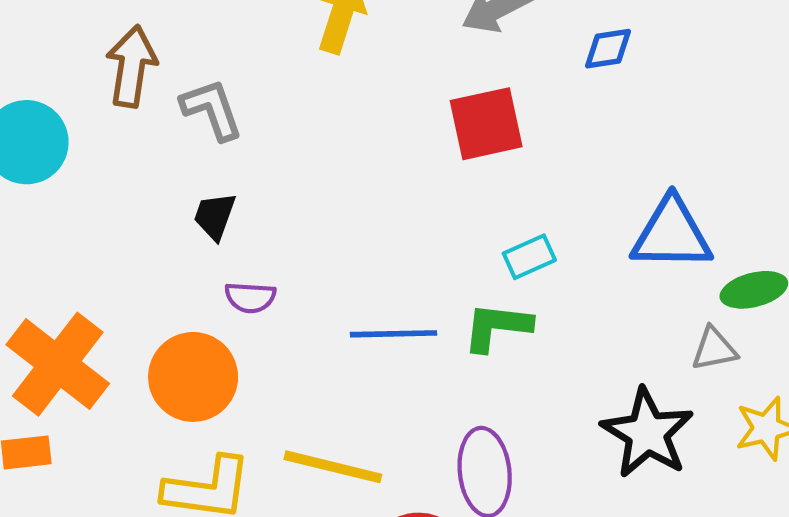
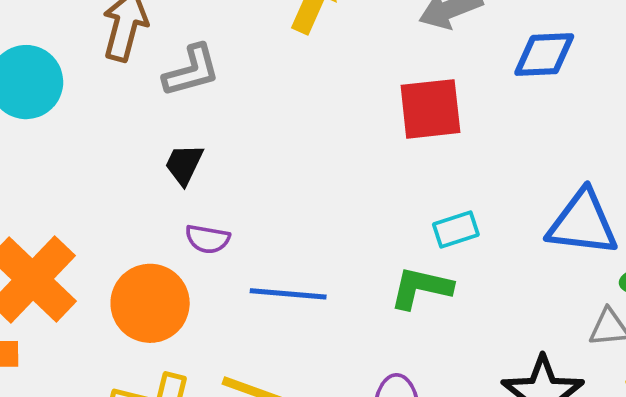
blue diamond: (608, 49) -> (544, 55), size x1.4
gray L-shape: (212, 109) -> (191, 71), turned 88
blue line: (393, 334) -> (288, 294), moved

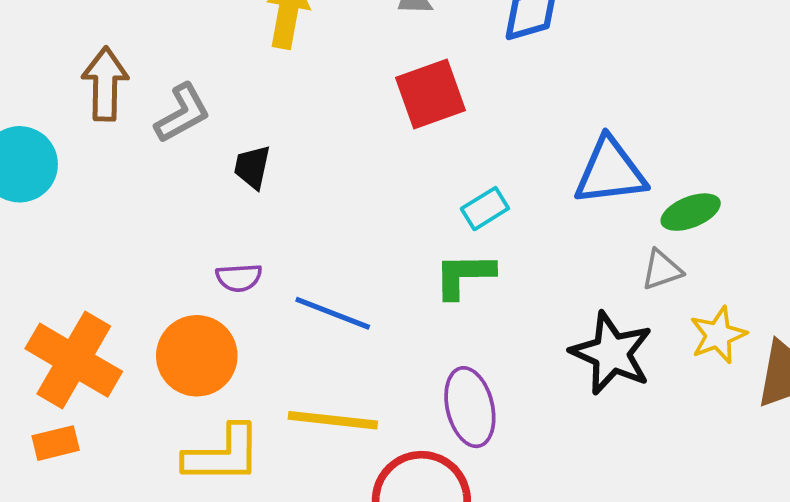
black trapezoid: (184, 164) -> (252, 167), moved
blue line: (288, 294) -> (333, 313), turned 30

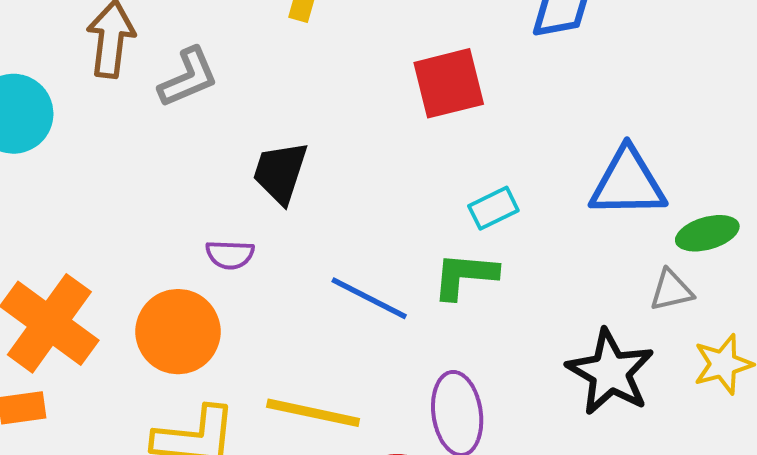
black trapezoid: (252, 167) -> (280, 172), moved, size x1.4
blue line: (333, 313) -> (369, 298), moved

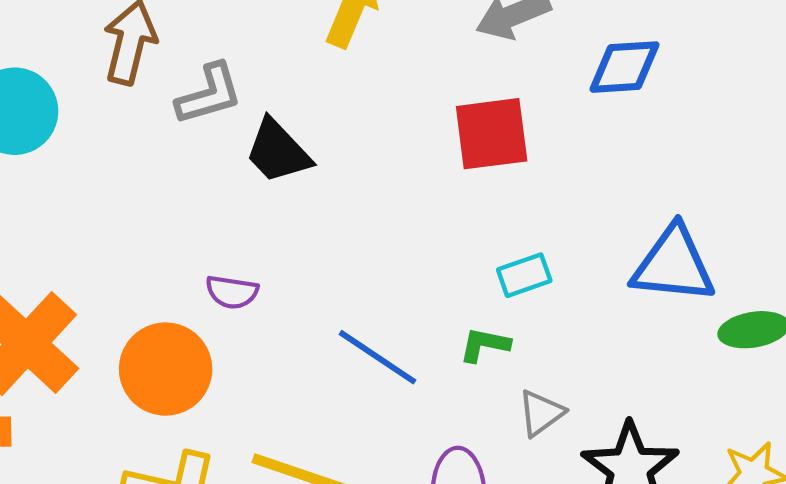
black trapezoid: (280, 172) -> (278, 151), moved, turned -68
green L-shape: (465, 276) -> (485, 345), size x0.7
gray triangle: (671, 290) -> (541, 413), moved, turned -30

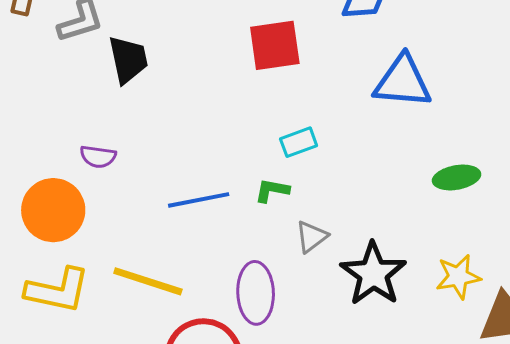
black trapezoid: (278, 151) -> (128, 60), turned -148
blue triangle: (673, 265) -> (403, 82), moved
blue line: (378, 357) -> (199, 200), turned -44

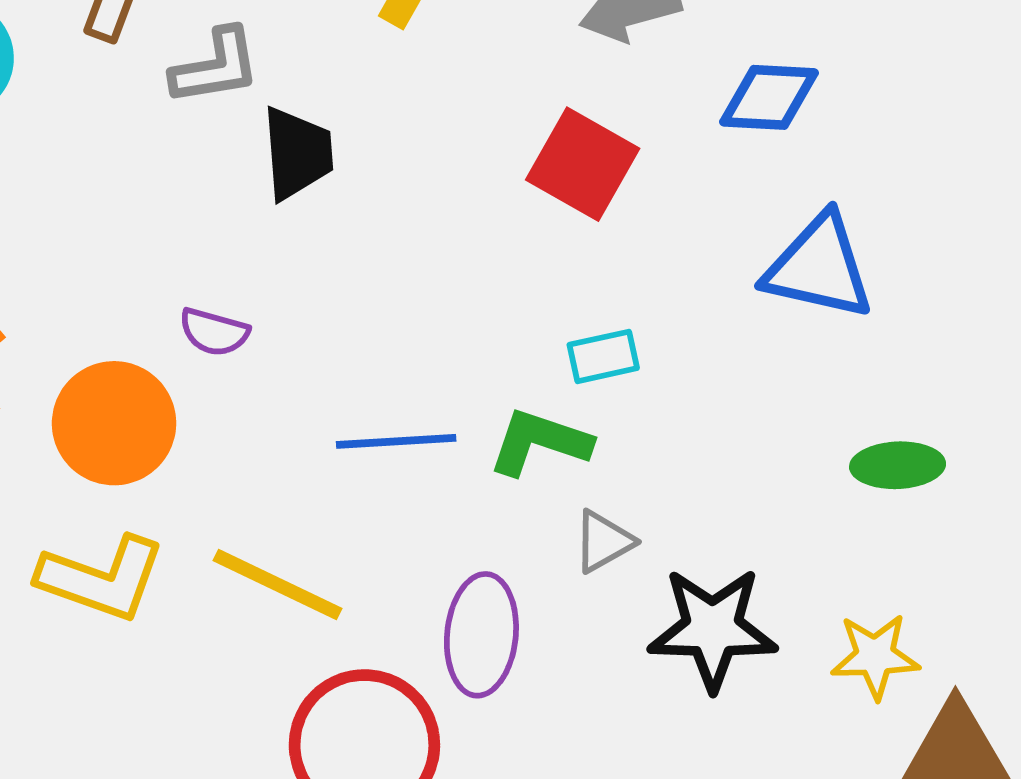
red square: (275, 45) -> (583, 164), turned 30
green L-shape: (272, 190) -> (540, 442), size x1.5
black star: (373, 274) -> (713, 629), turned 30

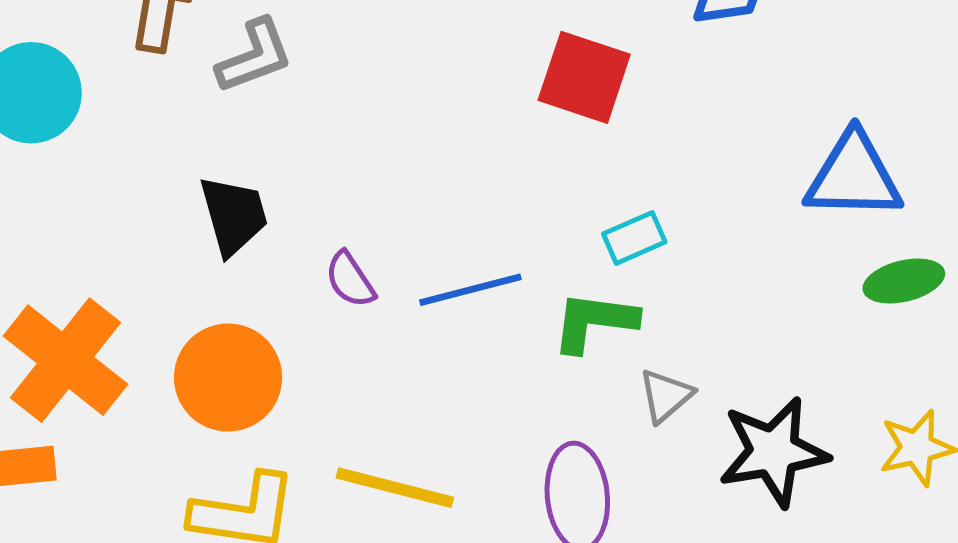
black trapezoid: (297, 153) -> (234, 215), moved
blue triangle: (819, 267) -> (854, 176), moved
purple semicircle: (214, 332) -> (350, 280), moved, turned 52
blue line: (396, 441) -> (470, 290), moved

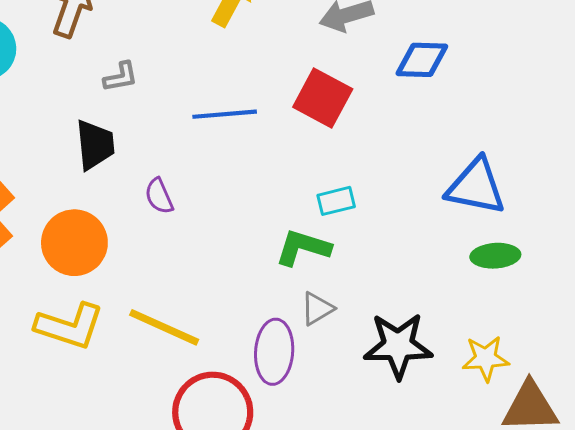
gray L-shape: (254, 56) -> (121, 77), moved, size x0.7
blue line: (470, 290) -> (225, 114), moved
gray triangle: (666, 396) -> (317, 309), moved

